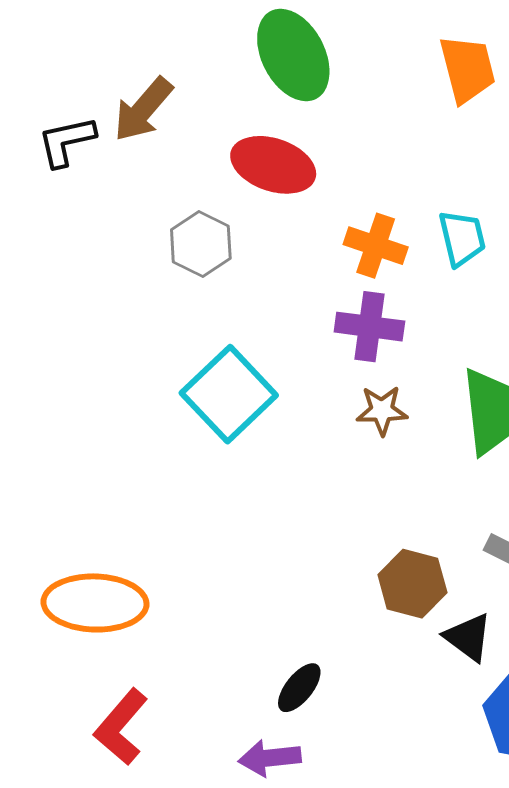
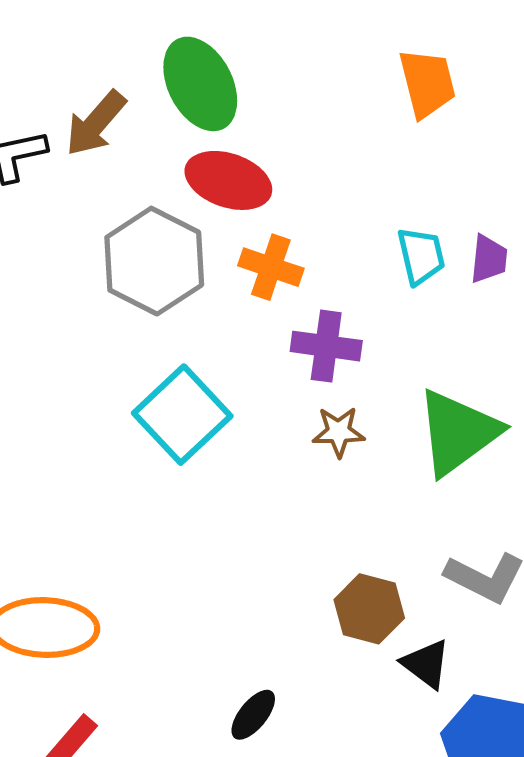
green ellipse: (293, 55) -> (200, 84), moved
gray hexagon: (201, 244) -> (154, 261), size x1.6
orange cross: (376, 246) -> (271, 267), moved

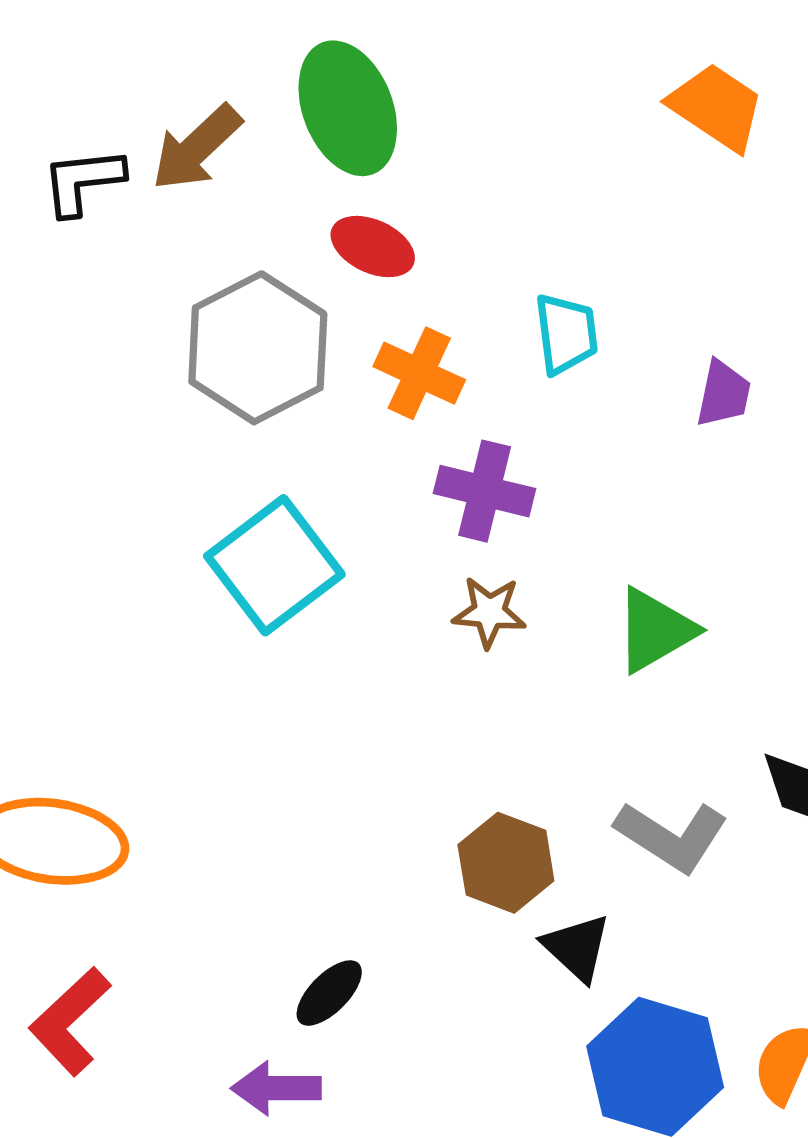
orange trapezoid: (427, 83) -> (717, 107), moved, turned -48
red ellipse: (228, 180) -> (373, 247), size x0.7
cyan trapezoid: (421, 256) -> (566, 334), moved
green triangle: (458, 432) -> (655, 630), size x0.7

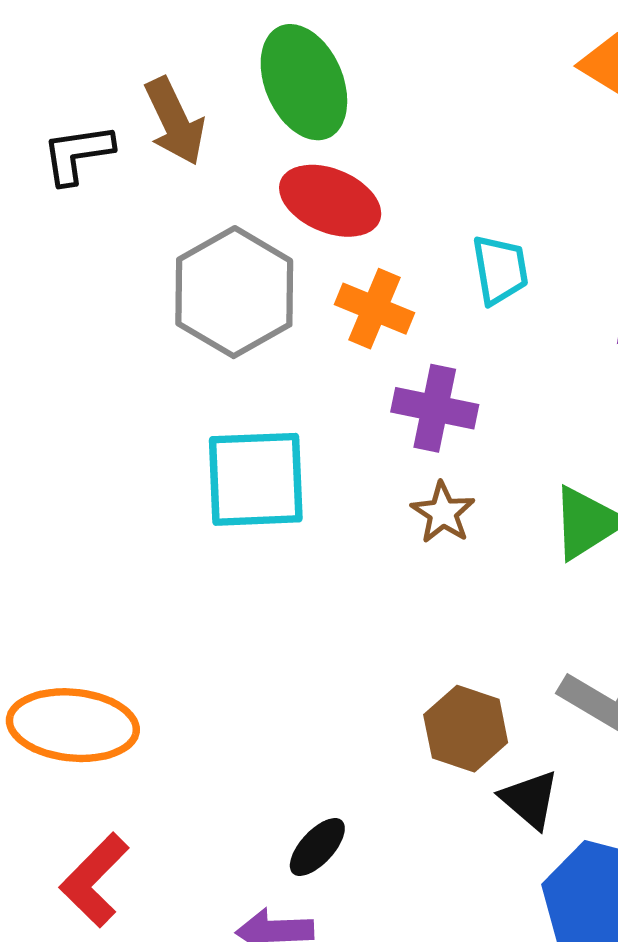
brown arrow: (197, 148) -> (175, 121), turned -70
red ellipse: (373, 247) -> (330, 201), size x1.4
cyan square: (274, 565) -> (256, 479), turned 37
brown star: (489, 612) -> (443, 513), turned 30

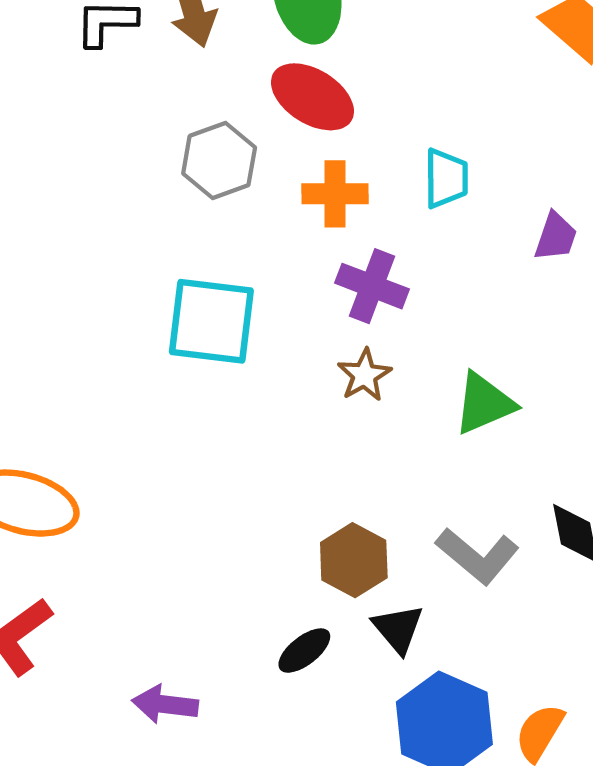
gray hexagon: (234, 292) -> (219, 160), size x0.7
orange cross: (375, 309) -> (335, 194), turned -32
black ellipse: (317, 847) -> (304, 651), moved

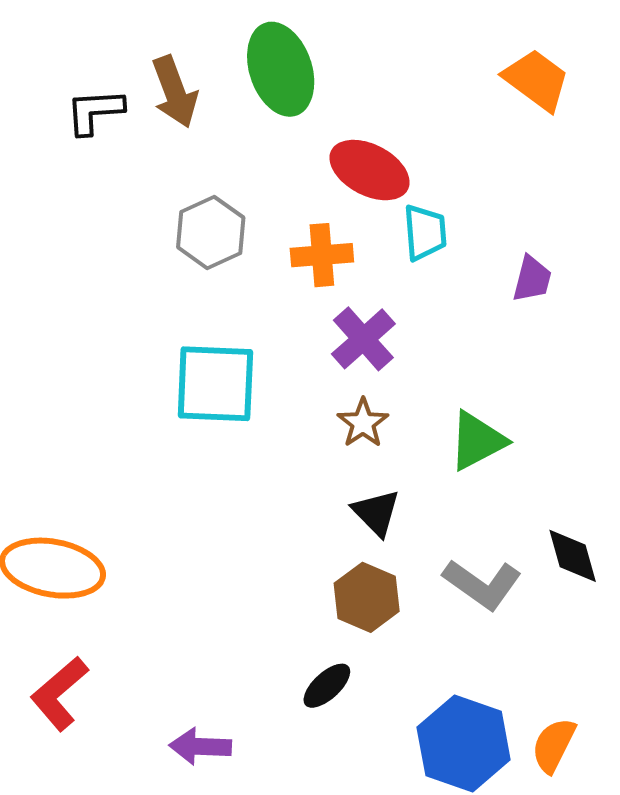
red ellipse: (312, 97) -> (370, 170), moved
purple cross: (372, 286) -> (363, 339), turned 32
black triangle: (398, 629) -> (376, 513), moved

